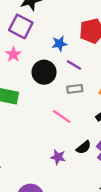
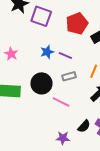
purple square: (21, 26) -> (41, 16), moved
blue star: (59, 44) -> (47, 52), moved
black circle: (44, 72) -> (41, 83), moved

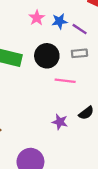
pink star: (11, 54) -> (37, 18), moved
pink line: (61, 102) -> (65, 81), turned -30

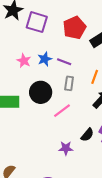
gray rectangle: (79, 53) -> (69, 83), turned -64
pink line: (65, 81) -> (62, 111), turned -30

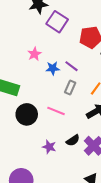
blue star: (45, 59) -> (53, 68), moved
black circle: (41, 92) -> (27, 114), moved
pink line: (62, 111) -> (56, 111), turned 42

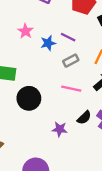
gray rectangle: (70, 88) -> (71, 61), turned 48
pink line: (56, 111) -> (71, 89), moved

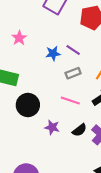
pink star: (25, 31) -> (19, 38), moved
purple star: (60, 129) -> (52, 127), moved

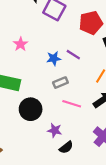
gray rectangle: (73, 73) -> (60, 83), moved
black semicircle: (79, 130) -> (66, 147), moved

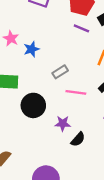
purple line: (73, 55) -> (81, 28), moved
blue star: (54, 58) -> (32, 49), moved

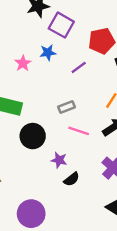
purple line: (81, 28) -> (79, 67), moved, turned -70
blue star: (32, 49) -> (48, 53), moved

